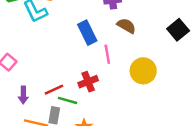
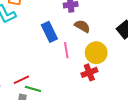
yellow circle: (143, 71) -> (96, 53), moved
red cross: (88, 82) -> (89, 72), moved

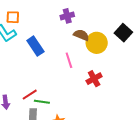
blue rectangle: (49, 32) -> (35, 46), moved
yellow circle: (96, 53) -> (97, 43), moved

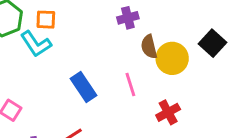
brown semicircle: (81, 35) -> (149, 47), turned -126
blue rectangle: (35, 46) -> (83, 87), moved

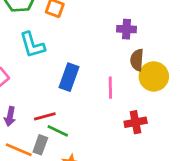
cyan L-shape: (36, 44) -> (32, 45), moved
blue rectangle: (83, 87) -> (69, 77), turned 36

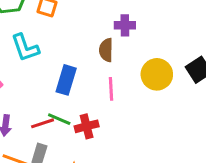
brown semicircle: (137, 60) -> (106, 50), moved
red cross: (136, 122) -> (87, 126), moved
green line: (58, 131) -> (59, 119), moved

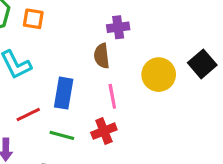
red line: (43, 123) -> (28, 114), moved
red cross: (87, 126) -> (104, 131), moved

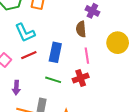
purple cross: (118, 27) -> (92, 11), turned 32
red line: (28, 114) -> (29, 55), moved

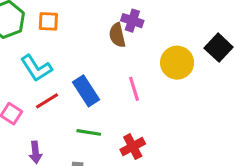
brown semicircle: (81, 29) -> (117, 35), moved
blue rectangle: (55, 52) -> (86, 91), turned -36
red cross: (81, 78) -> (133, 147), moved

